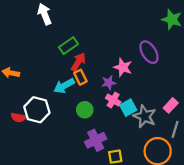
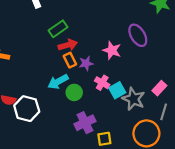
red arrow: (78, 62) -> (68, 45), turned 42
purple star: (109, 83) -> (86, 63), moved
cyan arrow: (64, 86) -> (58, 82), moved
white hexagon: (37, 110) -> (27, 109), moved

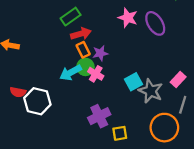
pink star: (112, 50) -> (128, 18), moved
pink cross: (102, 83) -> (96, 74), moved
green circle: (74, 92) -> (85, 67), moved

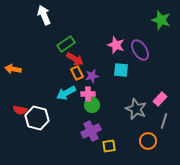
red arrow: (81, 34) -> (75, 59), turned 48
green circle: (85, 67) -> (92, 105), moved
pink cross: (96, 74) -> (88, 94), turned -32
cyan square: (133, 82) -> (121, 70), moved, turned 35
orange circle: (164, 128) -> (148, 141), size x0.7

